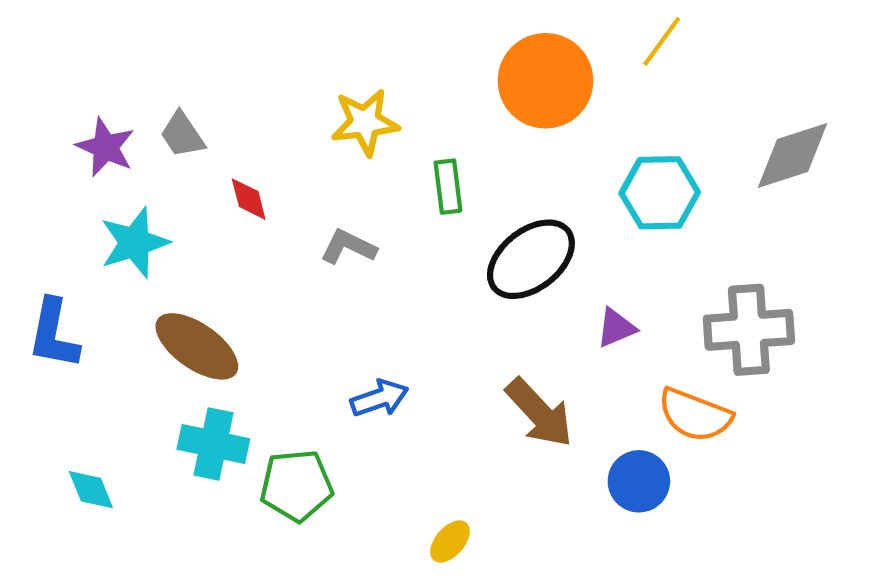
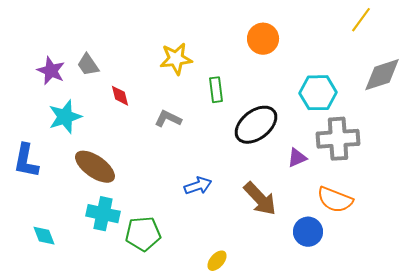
yellow line: (662, 41) -> (361, 20), moved
orange circle: (546, 81) -> (263, 39), size x0.7
gray cross: (749, 330) -> (338, 139), moved
blue arrow: (379, 398) -> (198, 186), moved

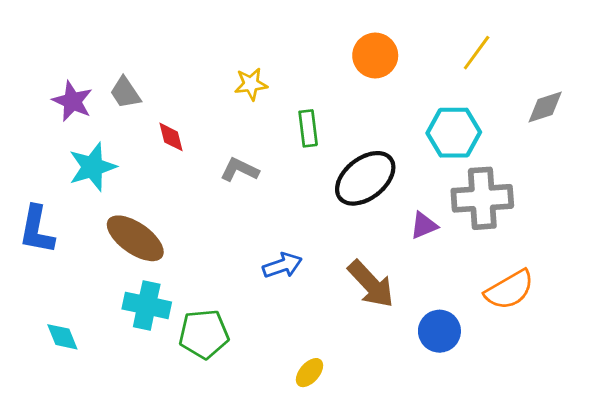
yellow line: (361, 20) -> (477, 53), moved
yellow star: (176, 59) -> (251, 84), size x0.7
gray diamond: (382, 75) -> (545, 107), size x0.7
orange semicircle: (335, 200) -> (509, 290), moved, turned -51

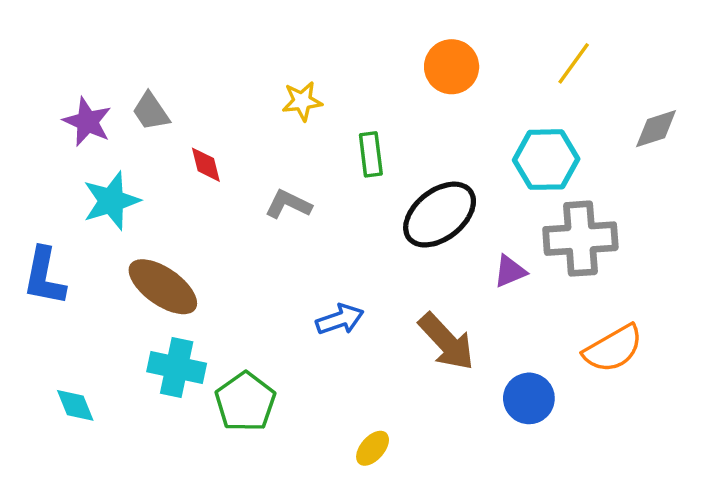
green pentagon: (204, 334) -> (245, 402), turned -30

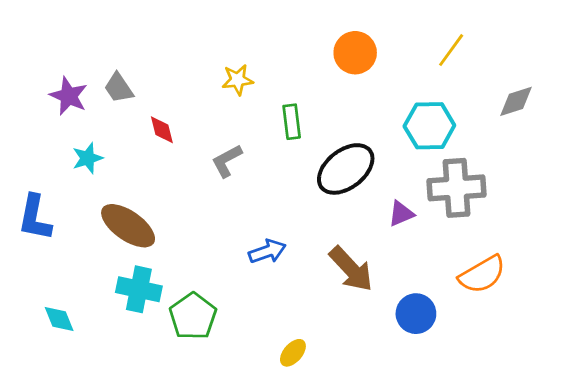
cyan star: (111, 201) -> (88, 158), size x0.7
gray L-shape: (288, 204) -> (227, 161), turned -54

